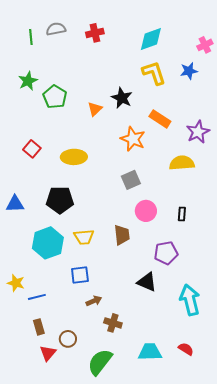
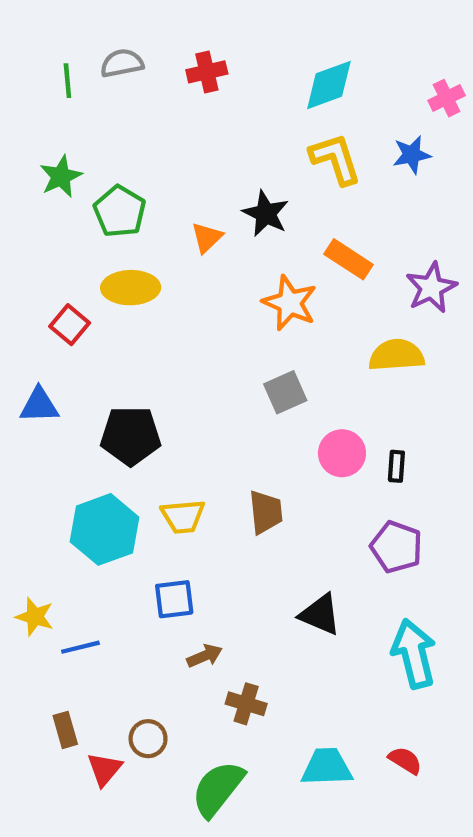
yellow ellipse: (74, 157) -> (131, 288), moved
blue triangle: (15, 204) -> (39, 405), moved
pink circle: (146, 211) -> (342, 453), moved
purple pentagon: (166, 253) -> (396, 547), moved, turned 30
brown rectangle: (39, 327) -> (65, 730), moved

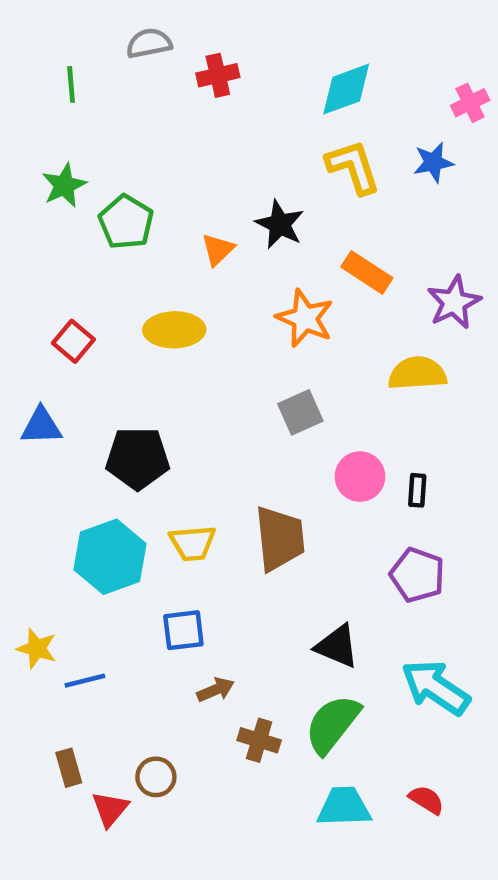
gray semicircle: (122, 63) -> (149, 43), moved
yellow ellipse: (131, 288) -> (174, 330), moved
brown trapezoid: (266, 512) -> (280, 538), size x1.4
cyan arrow: (414, 654) -> (436, 687), turned -42
green semicircle: (218, 789) -> (332, 724), moved

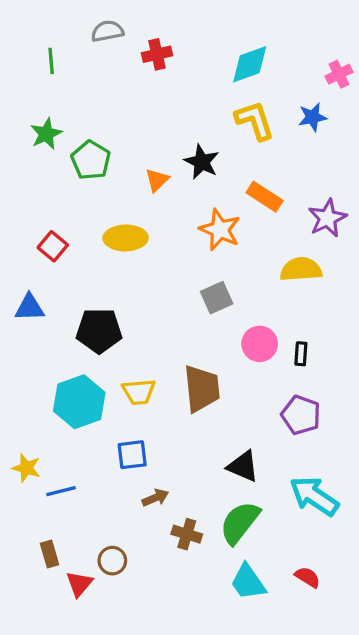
cyan trapezoid: (344, 807) -> (248, 582), turned -123

